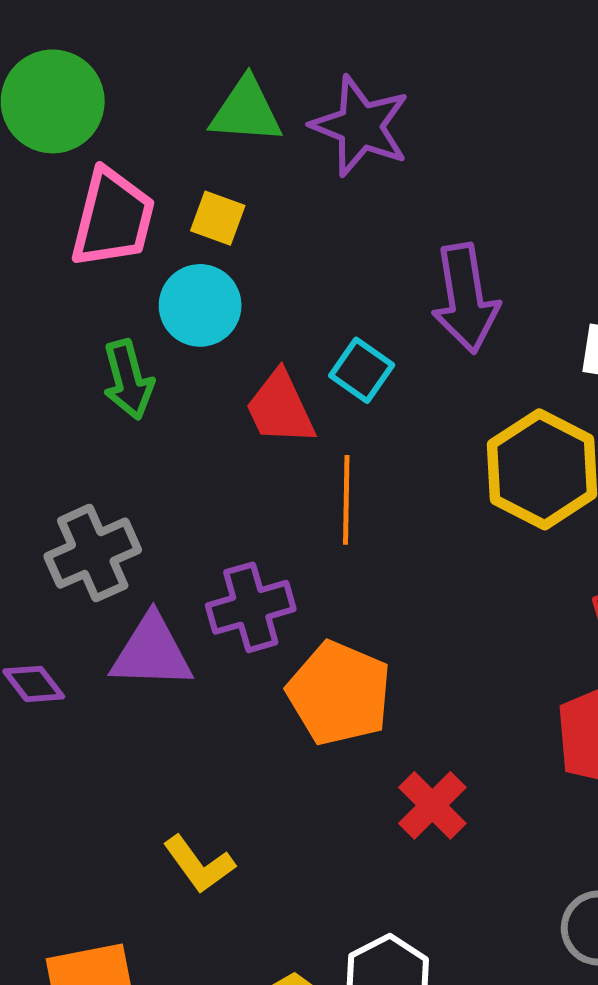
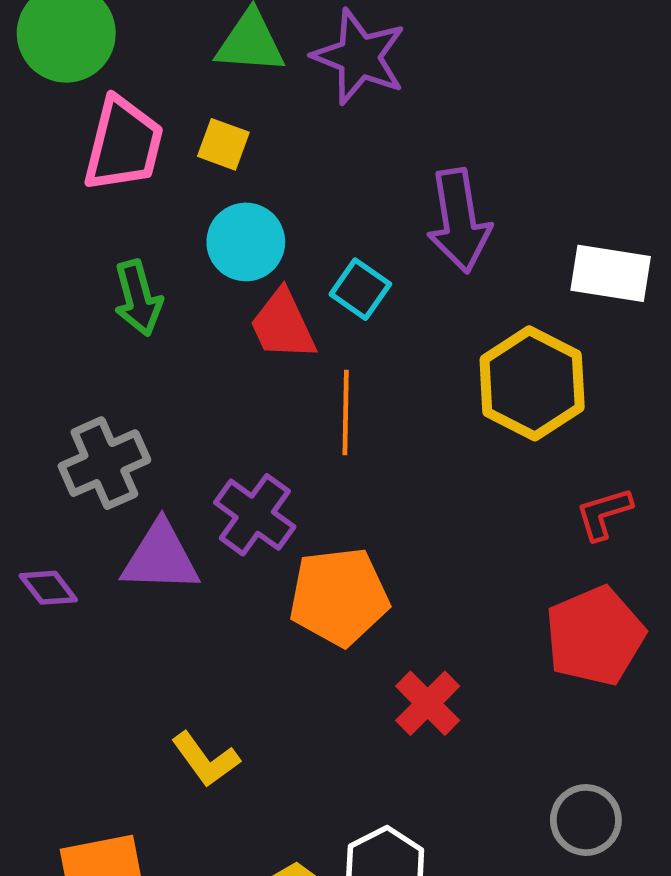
cyan circle: (200, 305) -> (246, 242), moved
purple cross: (251, 607) -> (255, 515), turned -38
orange pentagon: (339, 693) -> (339, 597), turned -30

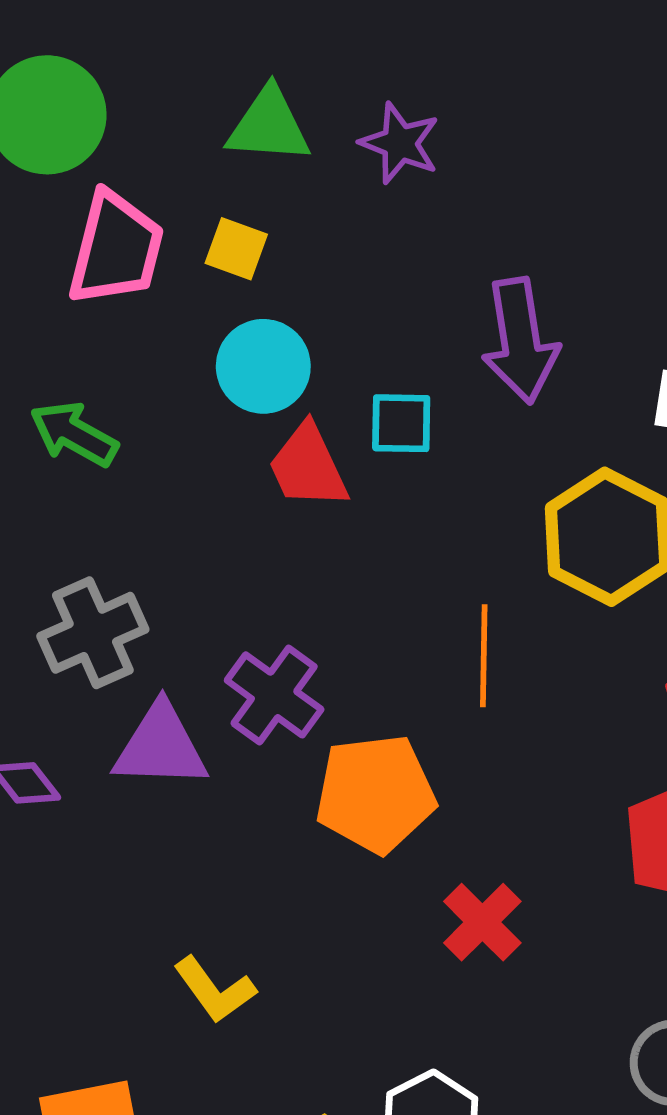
purple star: (359, 57) -> (400, 143), size x0.7
cyan square: (360, 289) -> (401, 423), turned -34
green arrow: (138, 298) -> (74, 434), moved, turned 134
orange line: (346, 413) -> (484, 656), moved

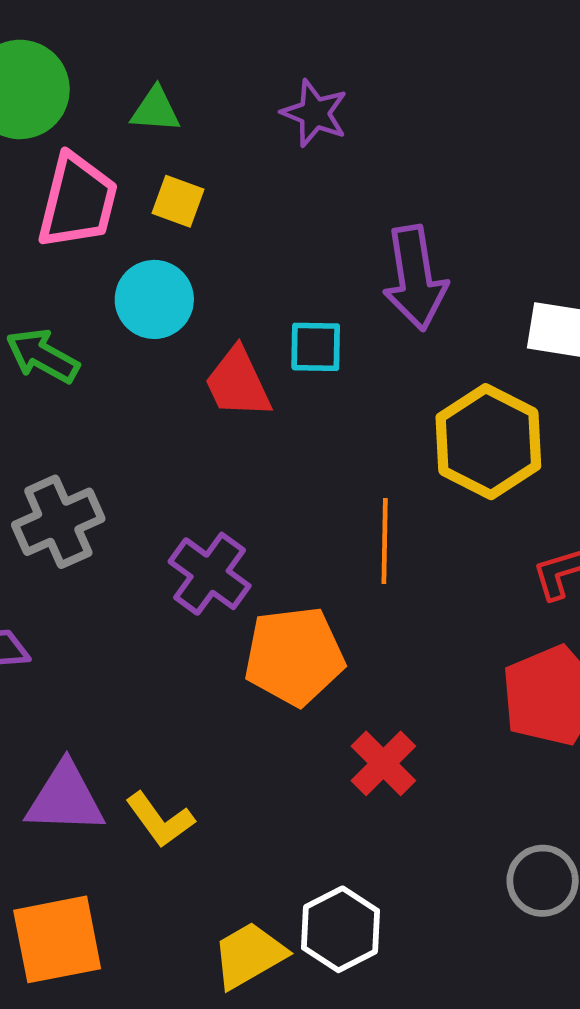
green triangle: (269, 126) -> (155, 110), moved, size x0.7
cyan circle: (263, 366) -> (154, 299), moved
purple triangle: (161, 746) -> (65, 798), moved

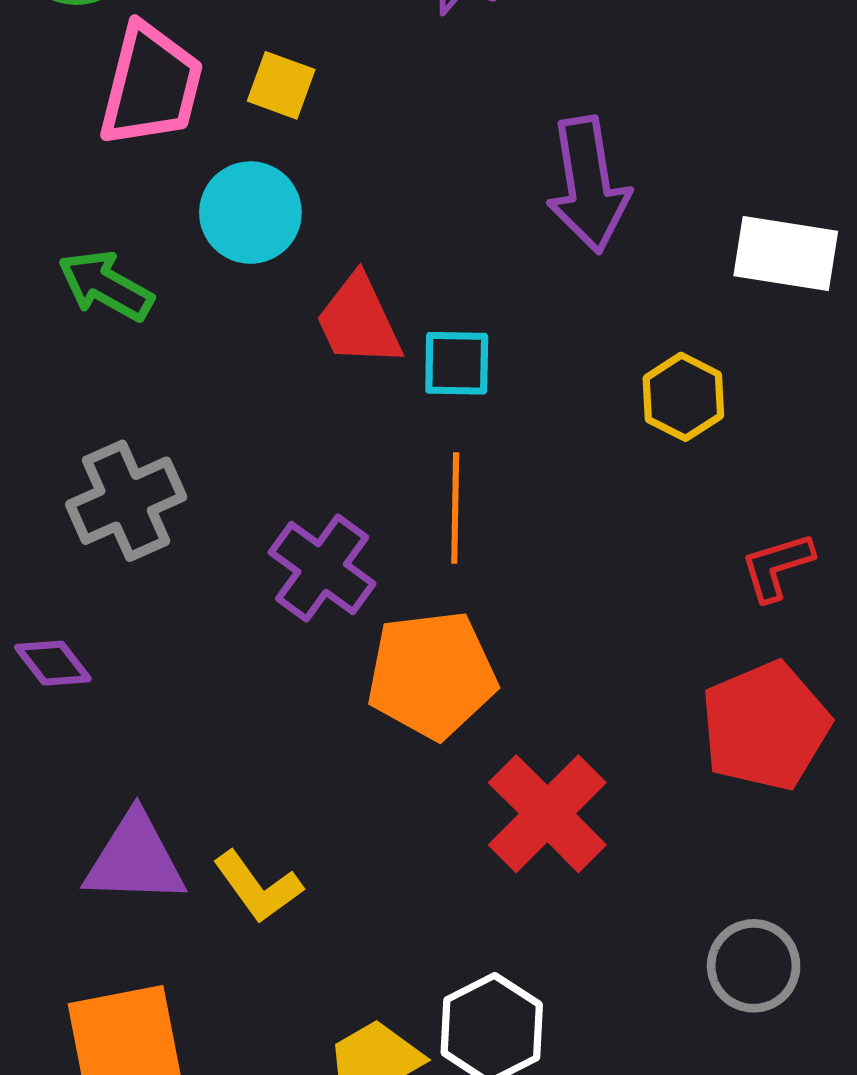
cyan square: (316, 347) -> (457, 363), moved
yellow hexagon: (488, 442) -> (683, 397), size x0.6
orange line: (385, 541) -> (455, 508), moved
red cross: (383, 763) -> (547, 814), size x1.4

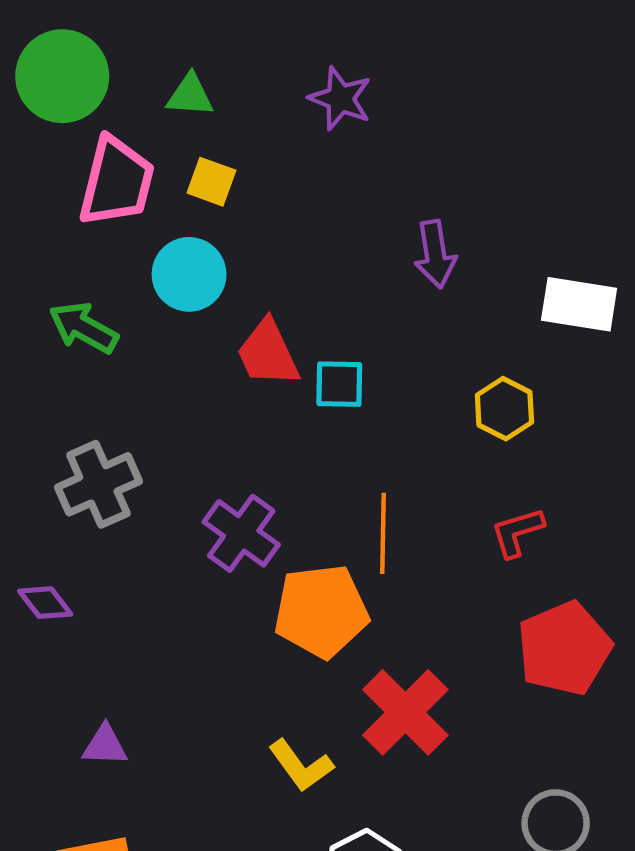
purple arrow: (588, 185) -> (435, 254), size x0.7
orange line: (455, 508) -> (383, 533), moved
red L-shape: (777, 567) -> (517, 532), moved
purple triangle: (135, 859) -> (105, 745), size x0.6
yellow L-shape: (258, 887) -> (301, 766), moved

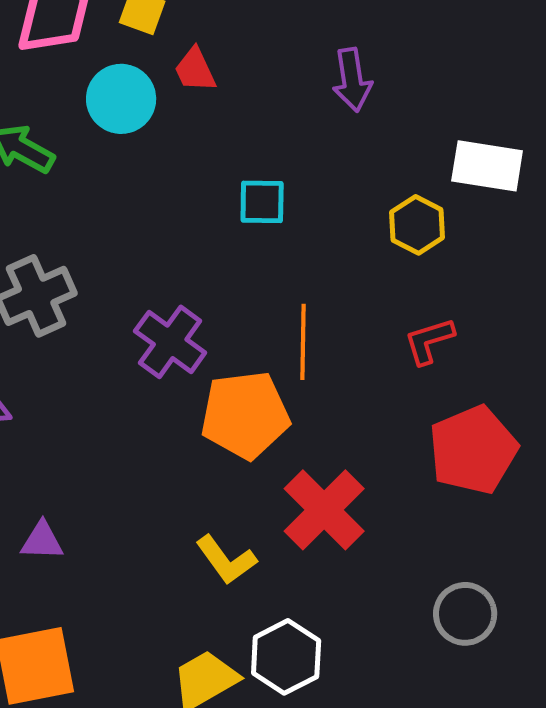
white rectangle: (579, 304) -> (487, 166), moved
red trapezoid: (268, 353) -> (195, 70), moved, size x0.7

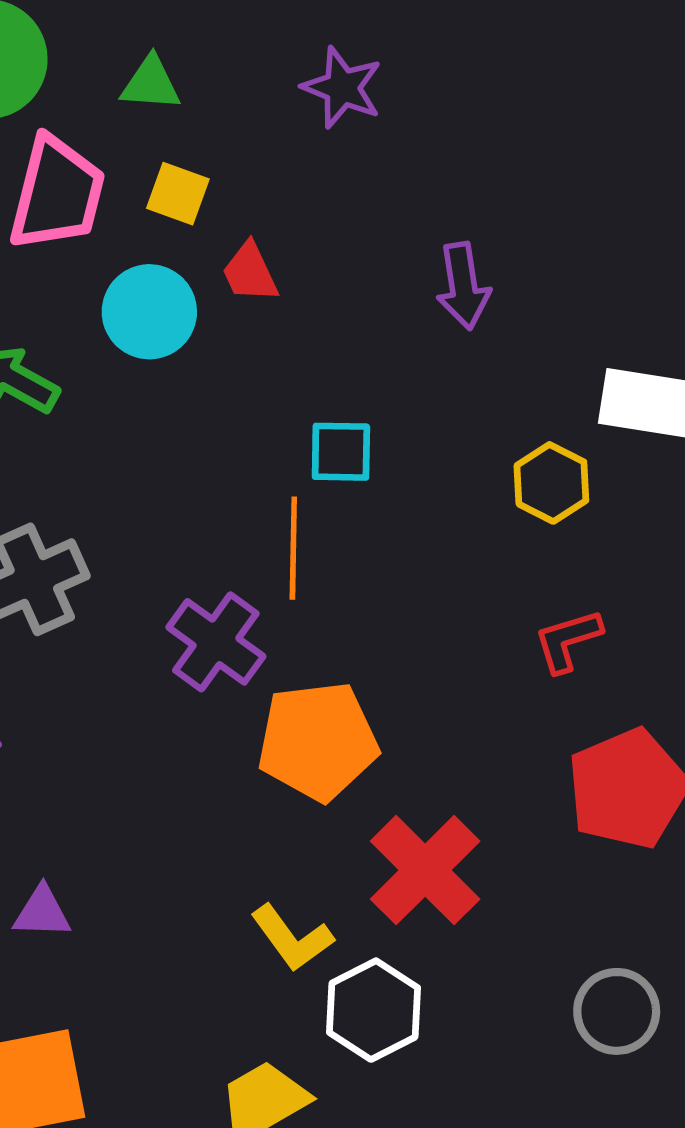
orange line: (303, 342) -> (293, 548), moved
white hexagon: (286, 657) -> (374, 1010), moved

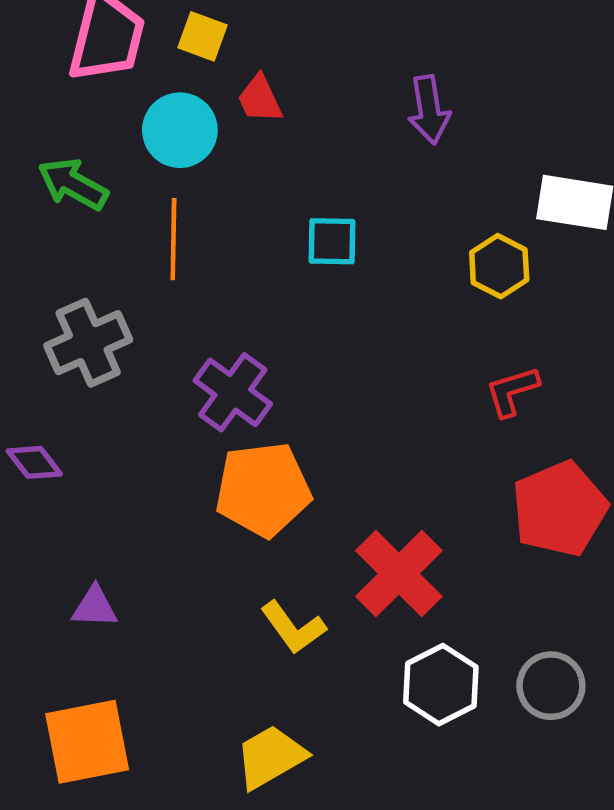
orange line: (293, 548) -> (173, 239), moved
orange pentagon: (318, 741) -> (263, 489), moved
white hexagon: (374, 1010) -> (441, 685), moved

